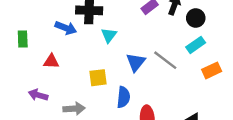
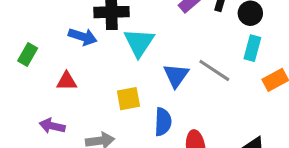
cyan triangle: (109, 35) -> (139, 43), size x1.5
green rectangle: (23, 39) -> (28, 55), turned 35
cyan rectangle: (196, 45) -> (252, 48), turned -36

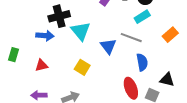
cyan rectangle: (252, 48) -> (142, 17), moved, turned 56
yellow square: (128, 99) -> (82, 67), turned -35
blue semicircle: (163, 122) -> (142, 62), moved

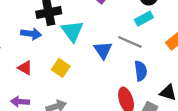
red triangle: (41, 65) -> (25, 68), turned 40
yellow square: (82, 67) -> (61, 68), moved

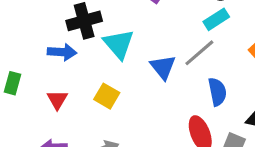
gray line: (130, 42) -> (199, 53), turned -60
red triangle: (25, 68) -> (57, 100), turned 35

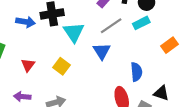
blue arrow: (62, 52) -> (26, 22), moved
gray line: (199, 53) -> (111, 26), moved

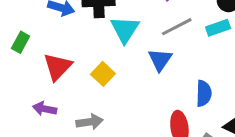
red triangle: (28, 65) -> (58, 67), size x1.5

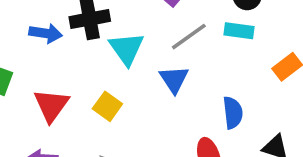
cyan rectangle: (218, 28) -> (239, 31), turned 35

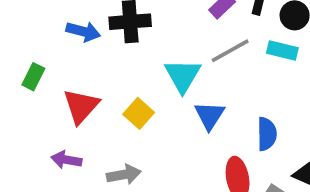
cyan triangle: (126, 49) -> (183, 76), moved
blue triangle: (174, 79) -> (210, 115), moved

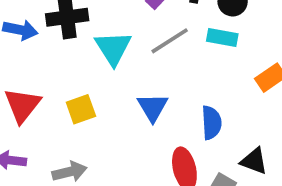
cyan triangle: (183, 76) -> (113, 48), moved
yellow square: (139, 113) -> (81, 109), turned 32

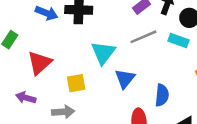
cyan triangle: (113, 48) -> (103, 53), moved
yellow square: (81, 109) -> (76, 83), moved

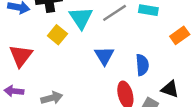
cyan triangle: (103, 53) -> (81, 18), moved
yellow square: (76, 83) -> (57, 35), moved, turned -30

